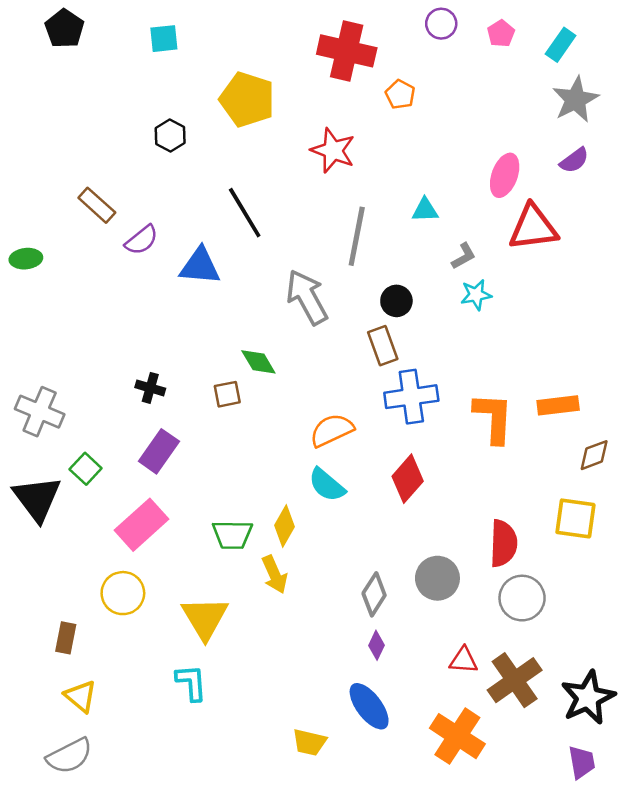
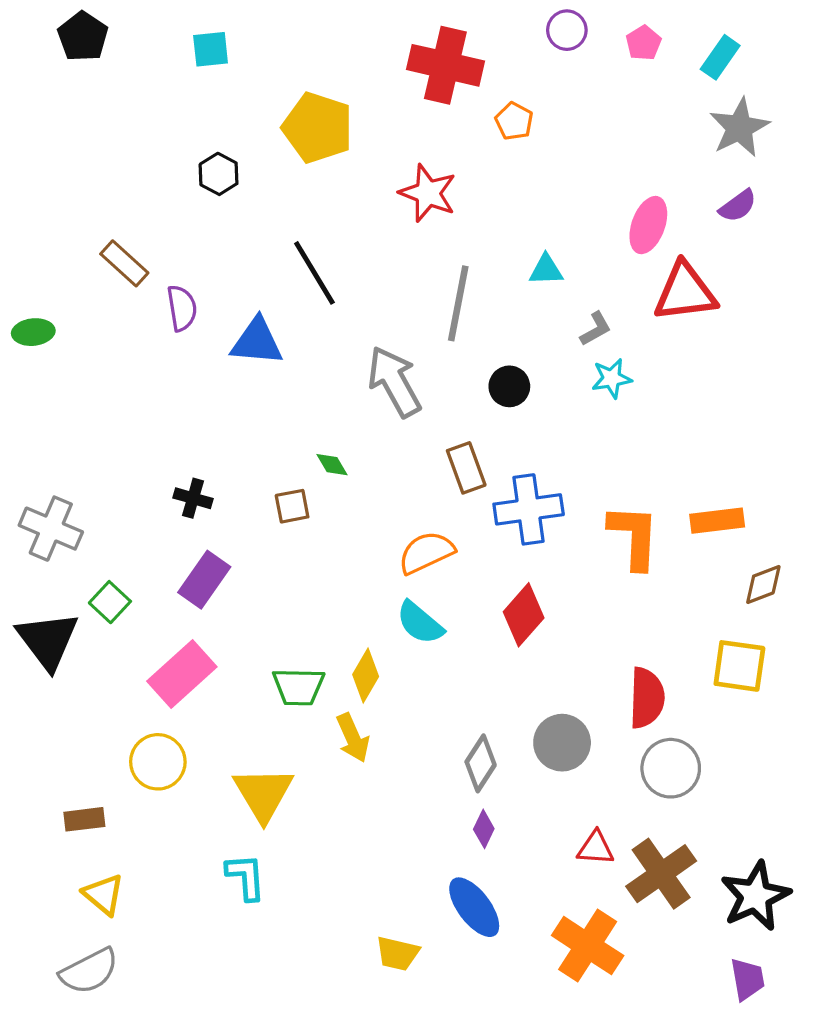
purple semicircle: (142, 240) -> (182, 308), turned -60
brown rectangle: (383, 346) -> (466, 468), moved
green diamond: (258, 362) -> (332, 465), size x0.7
brown rectangle: (66, 638) -> (84, 819), turned 72

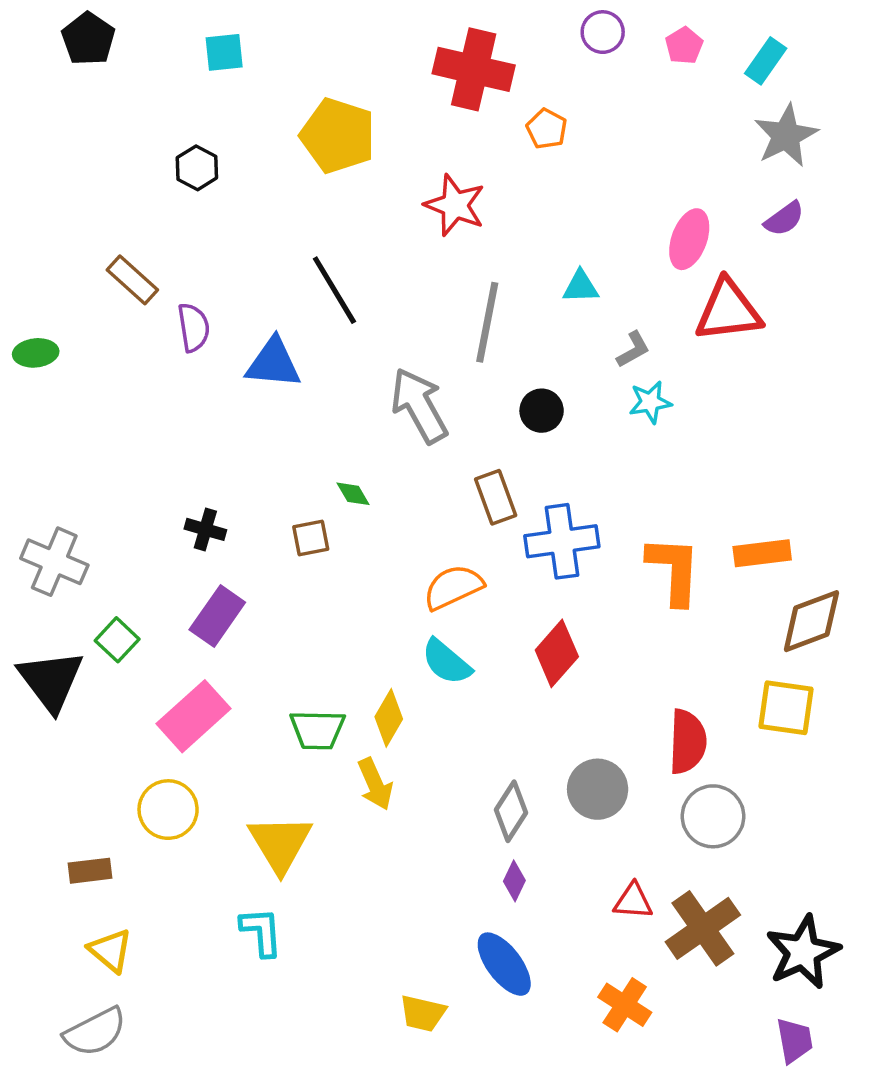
black hexagon: (219, 174) -> (197, 168), moved
brown diamond: (763, 584) -> (811, 621), size x1.5
orange cross: (588, 946) -> (625, 1005), size x0.7

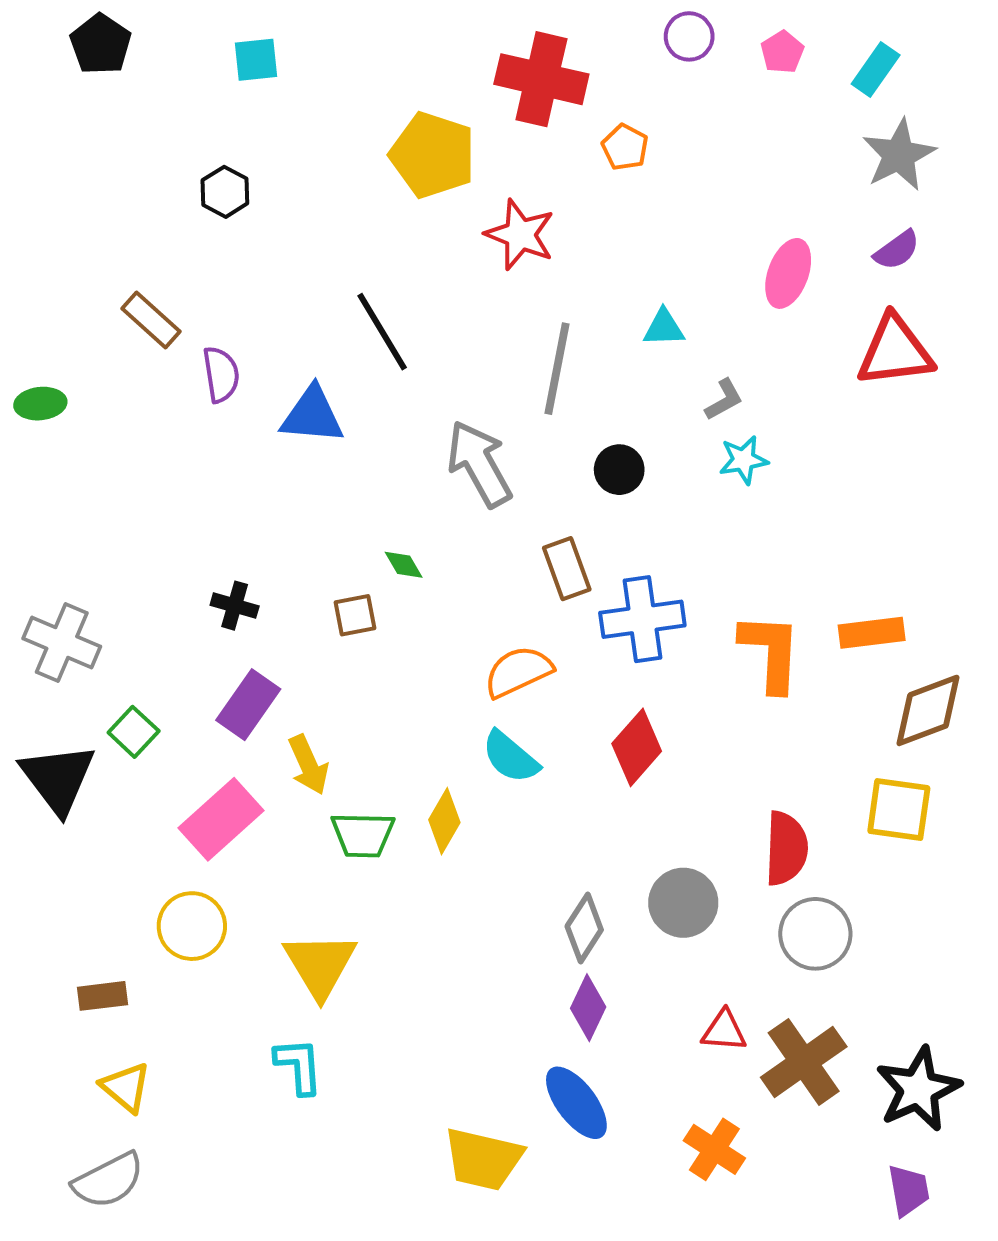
yellow pentagon: (338, 136) -> (433, 155), moved
red triangle: (728, 310) -> (895, 351), moved
yellow arrow: (375, 784) -> (308, 765), moved
purple diamond: (514, 881) -> (588, 1008), size x1.4
yellow trapezoid: (423, 1013) -> (483, 1159), size x1.5

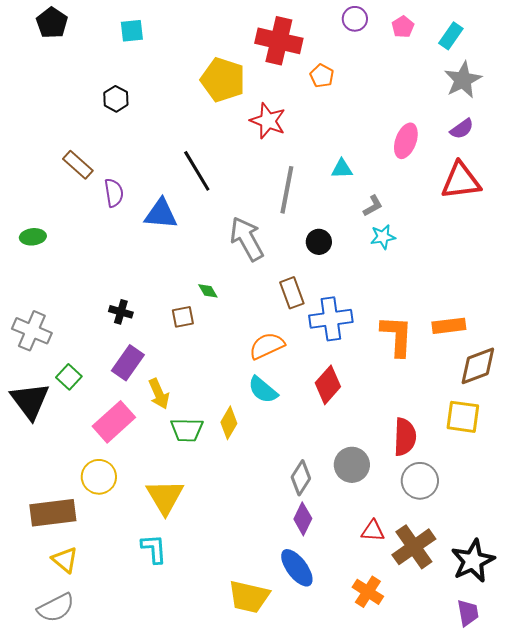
green ellipse: (40, 404) -> (33, 237), moved
brown rectangle: (103, 996) -> (53, 513), size x1.8

